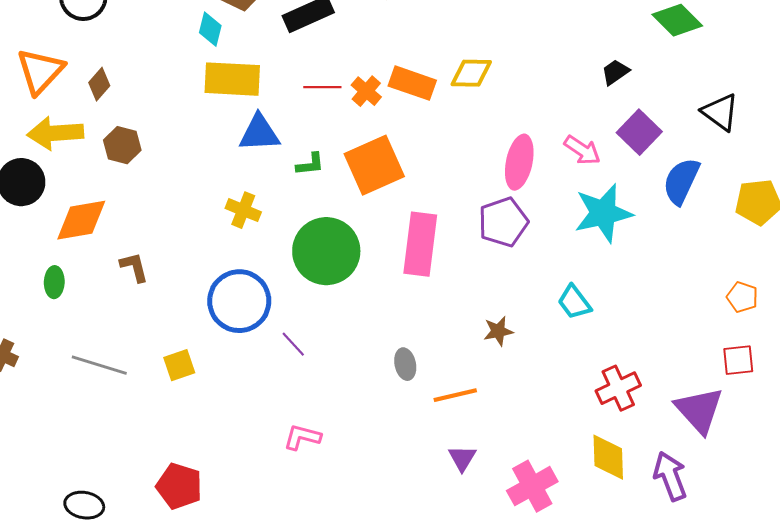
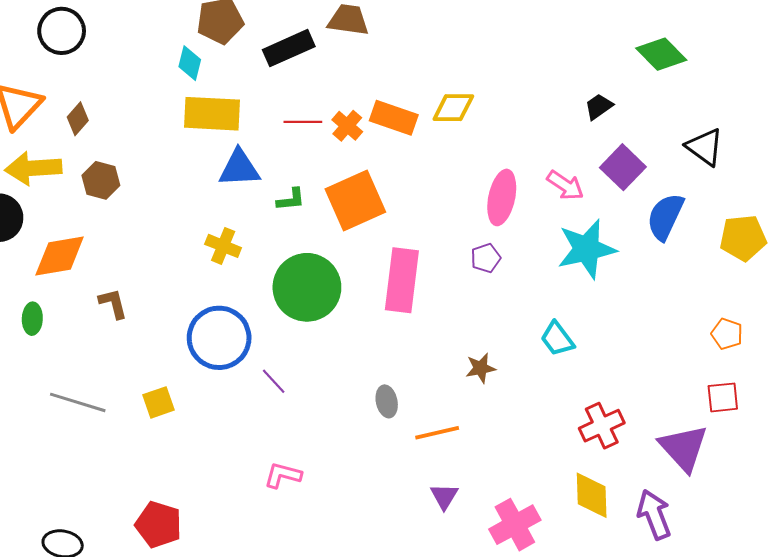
purple pentagon: (503, 222) -> (486, 258), size x0.6

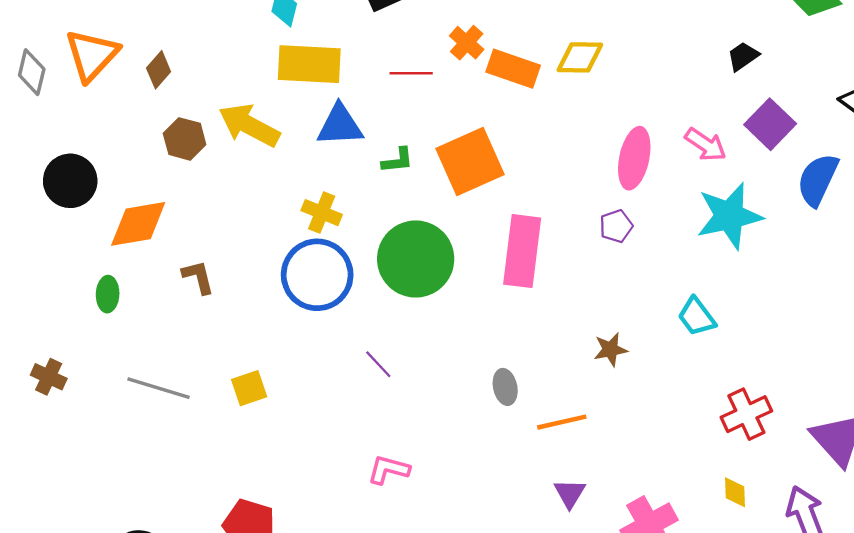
orange cross: (347, 126) -> (467, 43), moved
yellow arrow: (33, 168) -> (249, 125), moved, turned 32
blue circle: (219, 338) -> (317, 275), moved
yellow diamond: (592, 495) -> (735, 492), size x0.6

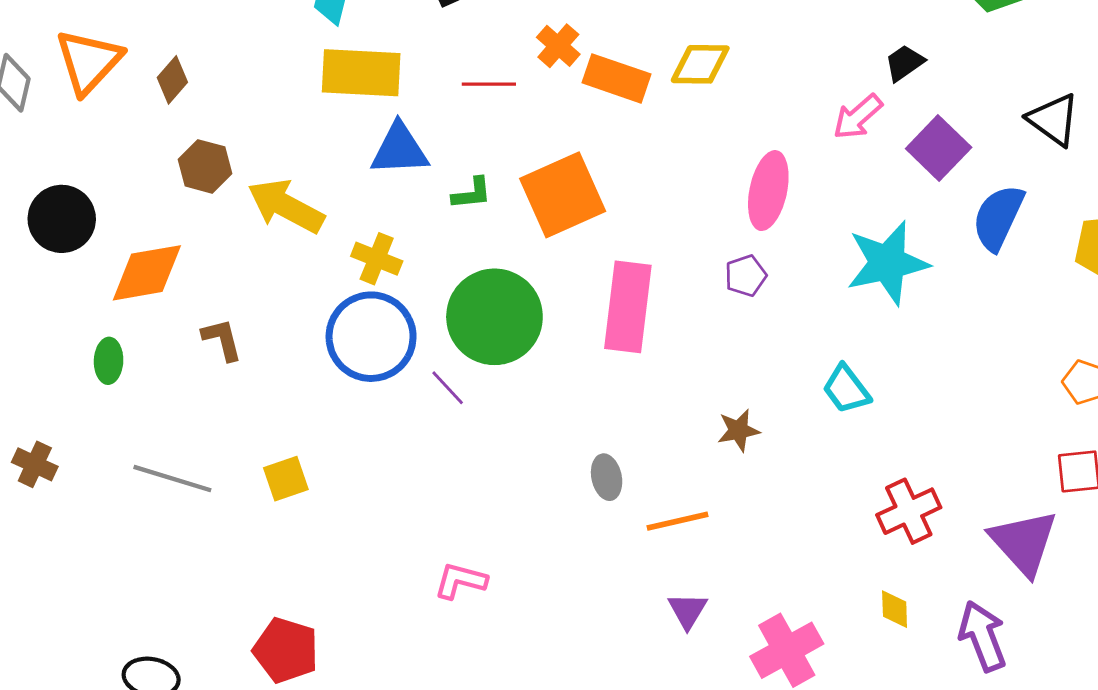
yellow arrow: (249, 125) -> (286, 206), moved
pink arrow: (706, 145) -> (858, 117), moved, turned 105
purple line: (378, 364) -> (448, 388), moved

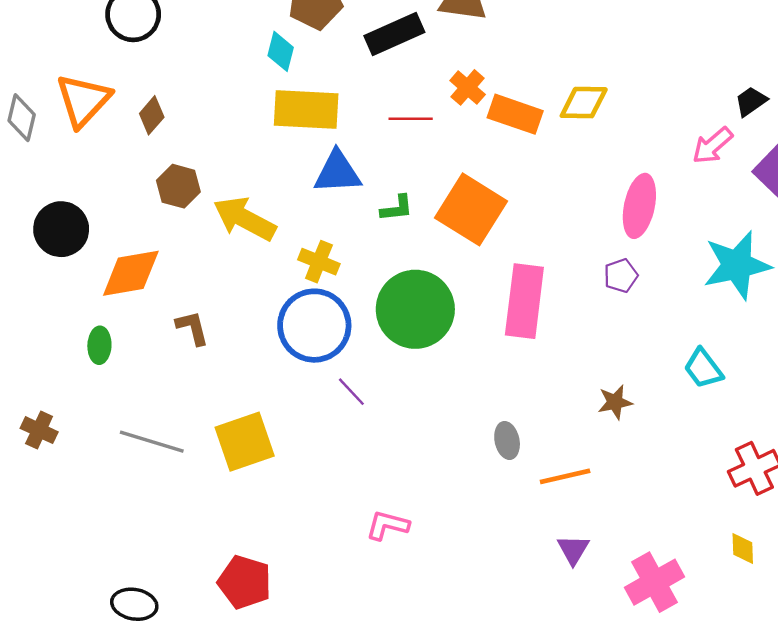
orange square: (563, 195) -> (471, 209), turned -34
purple line: (448, 388) -> (351, 392), moved
yellow square: (286, 479) -> (245, 442), size x1.6

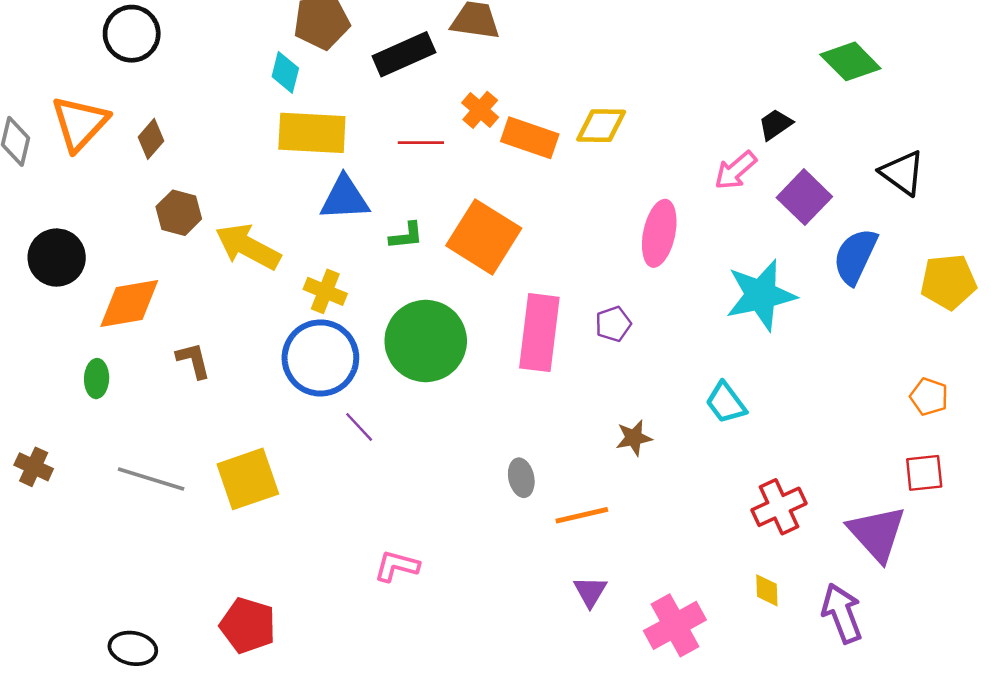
purple pentagon: (621, 276) -> (613, 324), moved

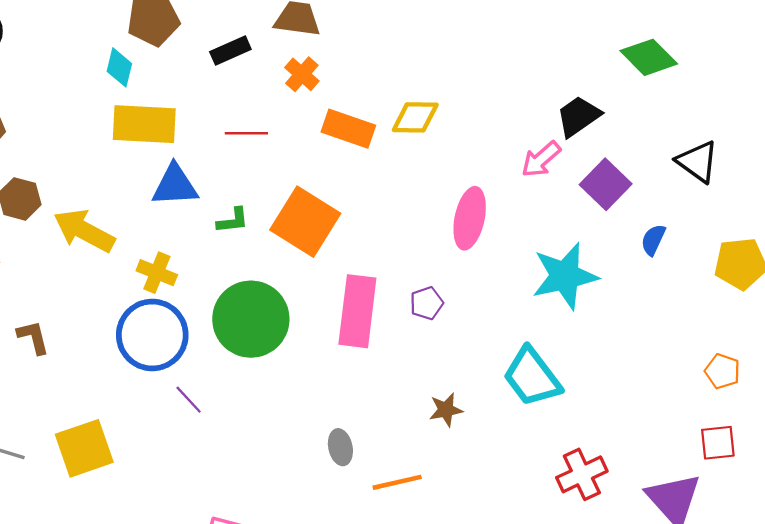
black rectangle: (404, 54) -> (230, 50), size x0.7
orange cross: (480, 110) -> (302, 74), moved
black trapezoid: (775, 124) -> (578, 116), size x1.4
blue semicircle: (855, 256) -> (653, 240), size x0.6
cyan trapezoid: (726, 403) -> (532, 377), size x1.5

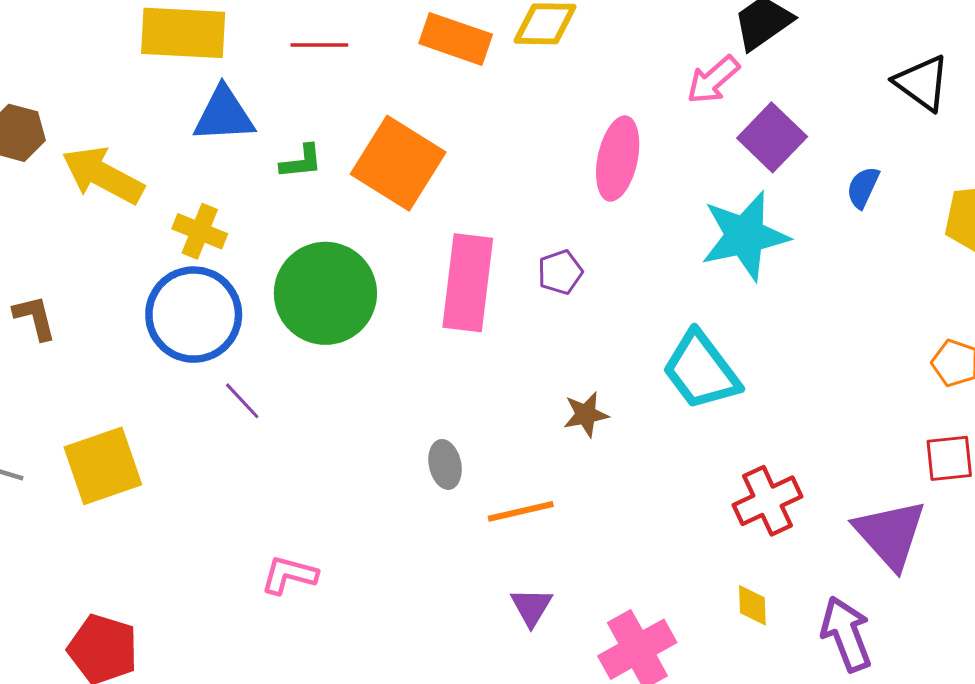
purple square: (606, 184) -> (772, 137), moved

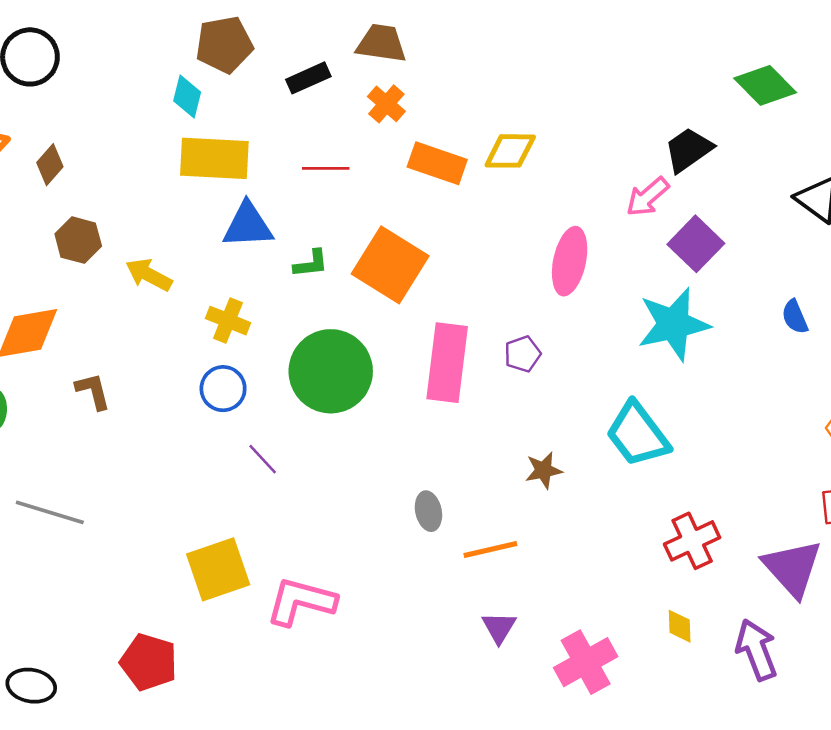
yellow arrow: (103, 175) -> (149, 275), size x0.7
blue semicircle: (863, 187) -> (795, 317), moved, turned -48
blue circle: (194, 315) -> (223, 389), size x0.6
yellow square: (103, 466) -> (218, 569), moved
pink L-shape: (289, 575) -> (301, 601), size x1.5

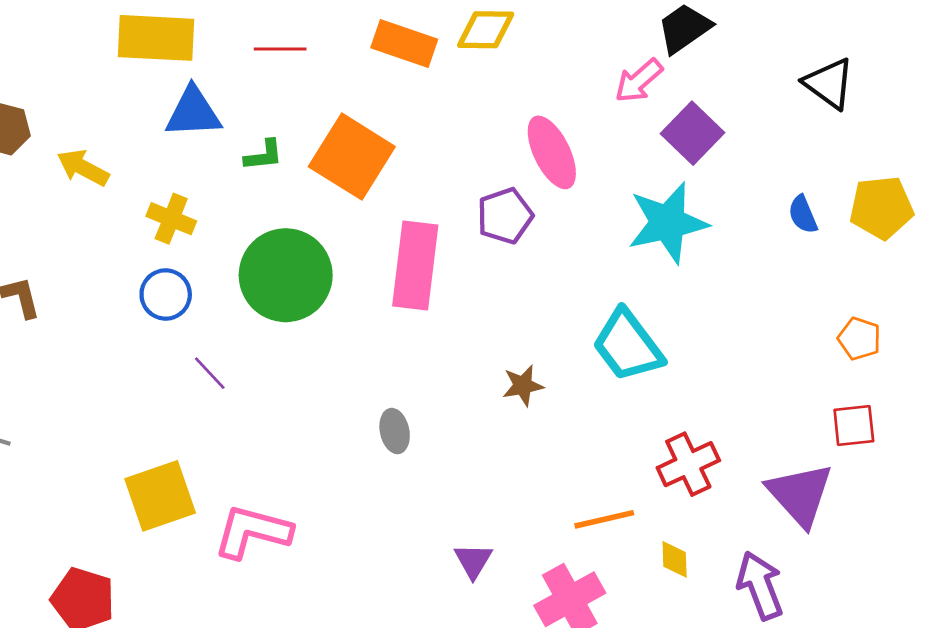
pink ellipse: (570, 261) -> (552, 152), turned -38
purple pentagon: (523, 354) -> (505, 216), moved, size x1.4
orange line: (490, 549) -> (604, 519), moved

